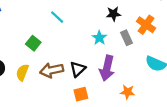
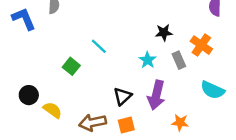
cyan line: (57, 17) -> (99, 46), moved
brown arrow: (52, 70) -> (93, 123), moved
yellow semicircle: (22, 72) -> (53, 110), moved, turned 105

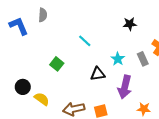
black star: (164, 33) -> (130, 24), moved
cyan line: (99, 46) -> (85, 41), moved
black triangle: (123, 96) -> (98, 74), moved, turned 35

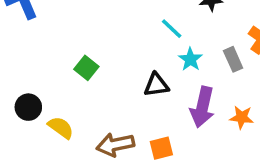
cyan line: (85, 41) -> (172, 29), moved
orange star: (144, 109) -> (242, 117), moved

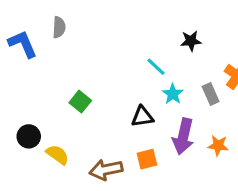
orange square: (161, 148) -> (147, 159), moved

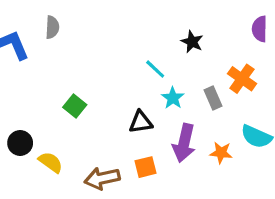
black star: (191, 41) -> (192, 42), turned 30

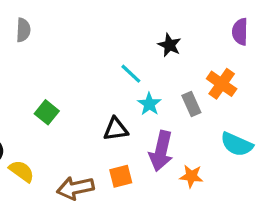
orange star: (221, 153) -> (191, 176), moved

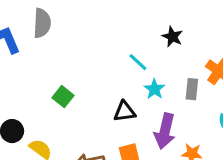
gray semicircle: (23, 30) -> (42, 23), size x1.4
gray rectangle: (191, 104) -> (192, 89), turned 30

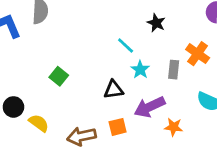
purple arrow: (165, 131) -> (150, 107), turned 52

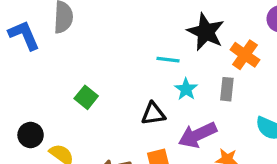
black star: (156, 23) -> (206, 32), size x1.6
cyan line: (126, 46) -> (168, 60), turned -36
orange cross: (198, 54) -> (245, 55), moved

